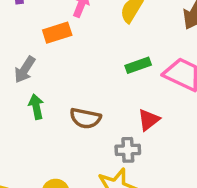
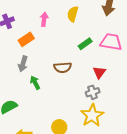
orange rectangle: (57, 33) -> (26, 39), moved
brown semicircle: (85, 118) -> (63, 67), moved

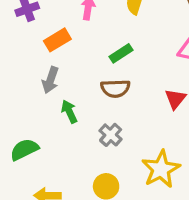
green rectangle: (85, 44) -> (121, 53), moved
gray cross: (93, 92) -> (111, 135), moved, turned -32

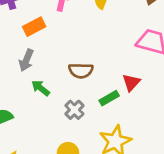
green rectangle: (121, 53) -> (109, 98), moved
green arrow: (69, 112) -> (41, 88), turned -30

